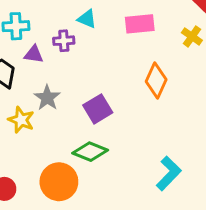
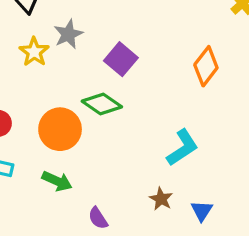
orange diamond: (156, 81) -> (206, 66), moved
purple square: (98, 109) -> (121, 59), turned -32

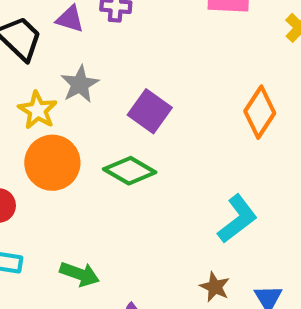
orange circle: (60, 129) -> (52, 163), moved

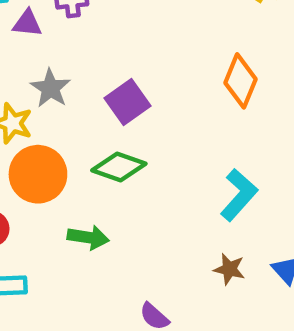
purple square: (150, 111) -> (128, 102), turned 30
green arrow: (79, 274) -> (88, 237), moved

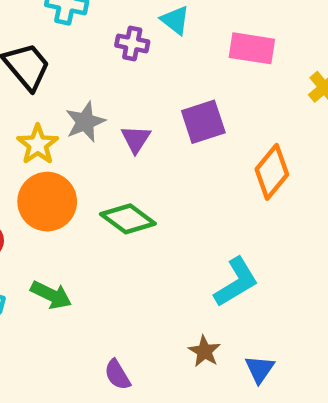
purple triangle: (27, 23) -> (136, 139), moved, turned 40
purple square: (128, 102) -> (203, 122), moved
green arrow: (88, 237) -> (51, 295), moved

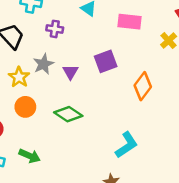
purple cross: (132, 43) -> (55, 29), moved
orange circle: (47, 202) -> (25, 107), size x0.7

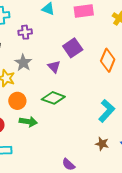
purple triangle: (70, 72) -> (54, 67), moved
green arrow: (30, 156) -> (28, 122), moved

